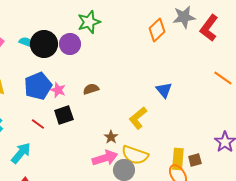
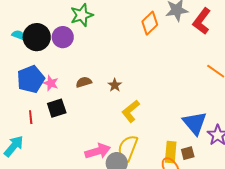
blue triangle: (164, 90) -> (195, 123), moved, size x1.5
red line: (38, 124) -> (31, 117), turned 48
brown star: (111, 137) -> (115, 85), moved
yellow semicircle: (135, 155) -> (128, 148), turned 92

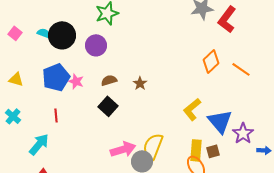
orange diamond: (150, 23) -> (211, 61), moved
purple circle: (63, 37) -> (96, 45), moved
black square: (57, 108) -> (108, 106), moved, turned -30
yellow L-shape: (131, 111) -> (192, 109), moved

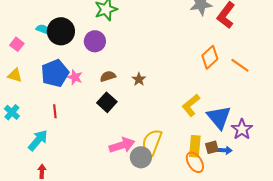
pink square: (15, 33) -> (17, 44), moved
blue arrow: (264, 150) -> (225, 150), moved

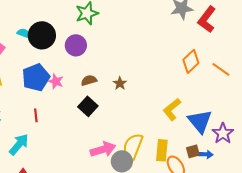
yellow rectangle: (195, 146) -> (162, 150), moved

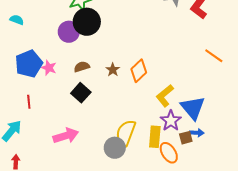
black circle: (42, 35) -> (87, 22), moved
orange diamond: (191, 61) -> (139, 71), moved
purple star: (223, 133) -> (171, 121), moved
pink arrow: (103, 149) -> (66, 136), moved
blue arrow: (206, 154) -> (197, 133), moved

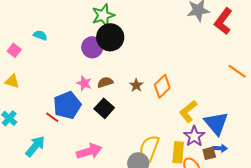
blue pentagon: (29, 64) -> (67, 105), moved
pink star: (49, 68) -> (84, 83), moved
red line: (29, 102) -> (52, 117), turned -48

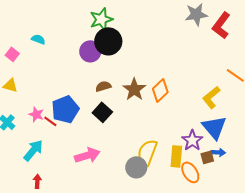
pink star: (84, 83) -> (36, 114), moved
brown star: (136, 85) -> (134, 89), size x1.6
yellow L-shape: (188, 111) -> (211, 97), moved

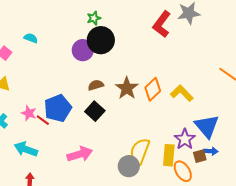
green star: (101, 19) -> (94, 18), size x0.6
red L-shape: (221, 25) -> (162, 24), moved
yellow L-shape: (211, 97) -> (182, 93), moved, turned 85
cyan arrow: (33, 150) -> (26, 149), turned -110

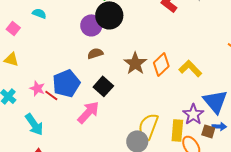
brown semicircle: (96, 85) -> (95, 53), moved
cyan arrow: (26, 149) -> (34, 124), turned -145
pink arrow: (80, 154) -> (88, 112), moved, turned -30
brown square: (200, 156) -> (208, 131), turned 32

